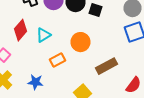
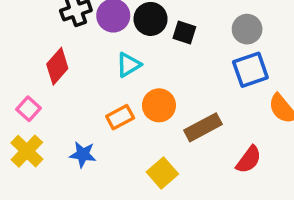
cyan triangle: (44, 35) -> (128, 65), moved
orange circle: (80, 42) -> (159, 105), moved

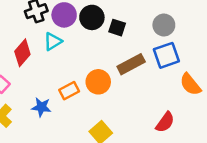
cyan triangle: (128, 65) -> (53, 41), moved
brown rectangle: (203, 127) -> (131, 64), moved
blue star: (83, 154) -> (41, 107), moved

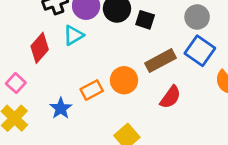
blue square: (166, 55) -> (200, 51), turned -36
blue star: (41, 107) -> (61, 108), turned 30
red semicircle: (165, 122) -> (170, 97), moved

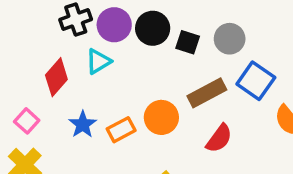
gray circle: (197, 17) -> (230, 39), moved
blue star: (61, 108) -> (83, 124), moved

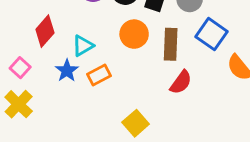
cyan triangle: (98, 61) -> (83, 46), moved
brown rectangle: (207, 93) -> (171, 44), turned -60
orange circle: (161, 117) -> (134, 34), moved

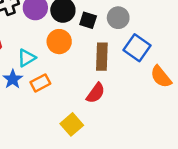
orange circle: (134, 34) -> (59, 42), moved
red semicircle: (181, 82) -> (96, 93), moved

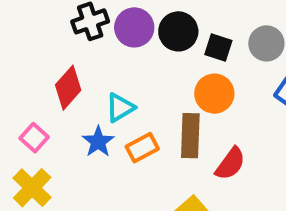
orange circle: (59, 42) -> (214, 94), moved
brown rectangle: (102, 57) -> (190, 136), moved

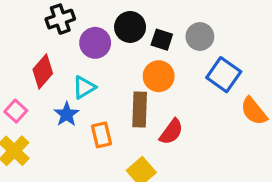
purple circle: (134, 27) -> (95, 43), moved
orange rectangle: (142, 148) -> (101, 135), moved, turned -75

